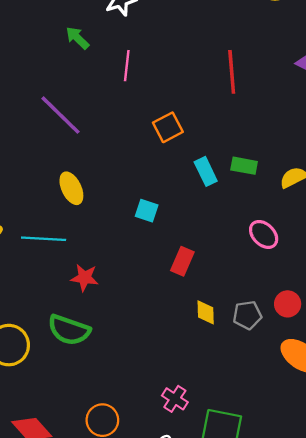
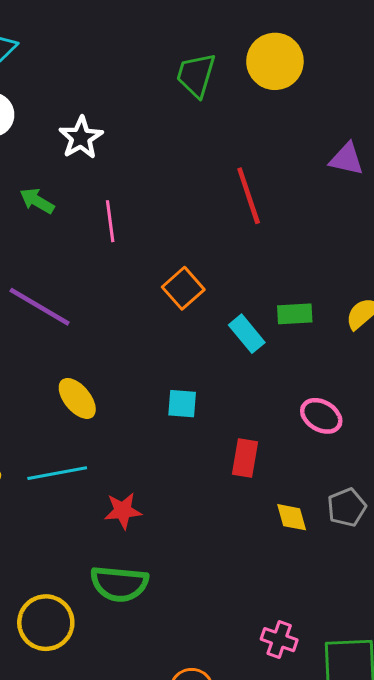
pink ellipse: (264, 234) -> (321, 416), moved

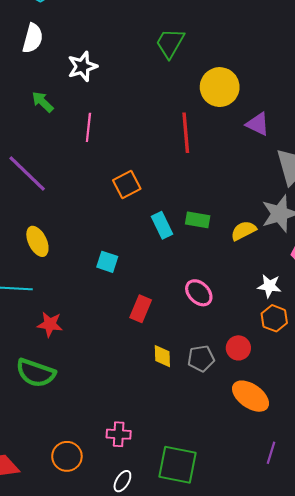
yellow circle: (275, 61) -> (220, 87), moved
pink cross: (279, 640) -> (119, 434), moved, turned -30

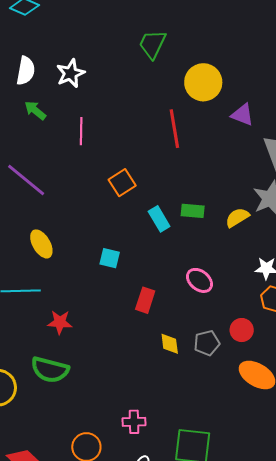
white semicircle: (33, 38) -> (26, 71), moved

